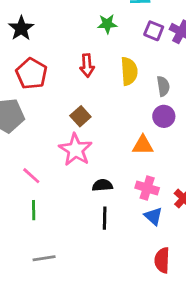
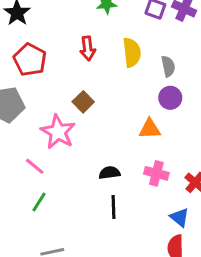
pink star: (76, 150) -> (58, 132), moved
green line: (34, 210) -> (39, 202), turned 36
blue triangle: (153, 216) -> (180, 217), moved

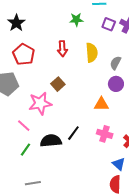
gray semicircle: (168, 66) -> (115, 63), turned -144
pink star: (58, 132) -> (40, 103), turned 30
black semicircle: (109, 173) -> (51, 141), moved, size x1.5
black line: (113, 207) -> (73, 133), moved, turned 35

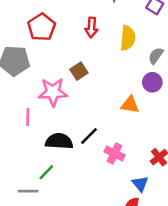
pink line: (24, 126) -> (28, 117), turned 40
pink cross: (105, 134) -> (114, 153), moved
green line: (25, 150) -> (46, 172), moved

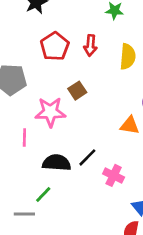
red pentagon: (42, 27) -> (55, 46), moved

